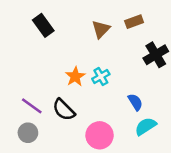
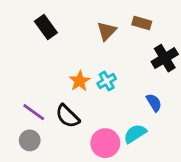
brown rectangle: (134, 22) -> (142, 23), turned 36
blue semicircle: (135, 102) -> (154, 103), moved
cyan semicircle: (146, 126) -> (135, 134), moved

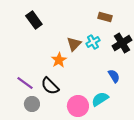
brown triangle: (107, 31) -> (74, 44), moved
cyan cross: (107, 81) -> (93, 42), moved
gray circle: (30, 140) -> (32, 104), moved

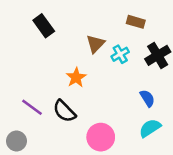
brown triangle: (74, 44) -> (96, 44), moved
cyan semicircle: (100, 99) -> (150, 128), moved
gray circle: (32, 104) -> (16, 141), moved

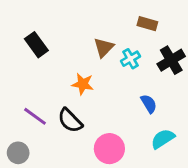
black rectangle: (44, 26) -> (36, 45), moved
orange star: (76, 78) -> (83, 84), turned -30
blue semicircle: (147, 98) -> (149, 104), moved

